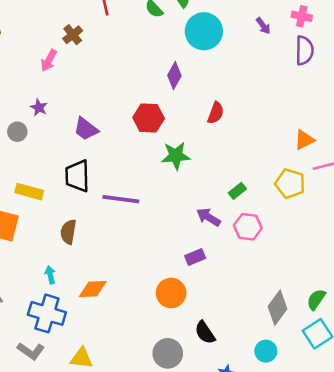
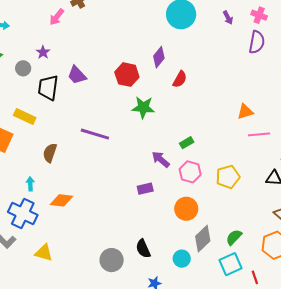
purple diamond: (174, 75) -> (159, 57), moved
black trapezoid: (77, 176) -> (48, 88), moved
yellow pentagon: (290, 184) -> (228, 177), moved, turned 30
orange circle: (171, 293) -> (186, 209), moved
cyan circle: (266, 351) -> (182, 259), moved

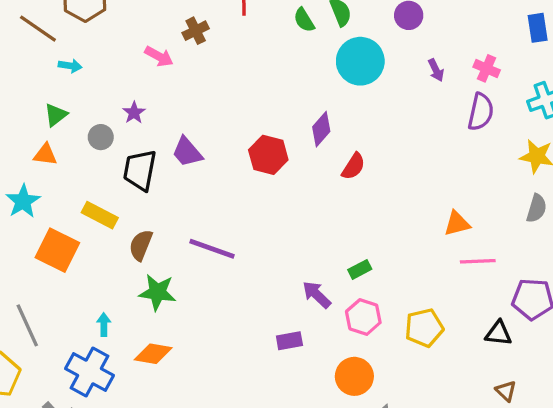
pink arrow: (57, 17) -> (159, 56), turned -102
green star: (143, 107) -> (157, 292), moved
brown semicircle: (50, 153) -> (141, 245), moved

